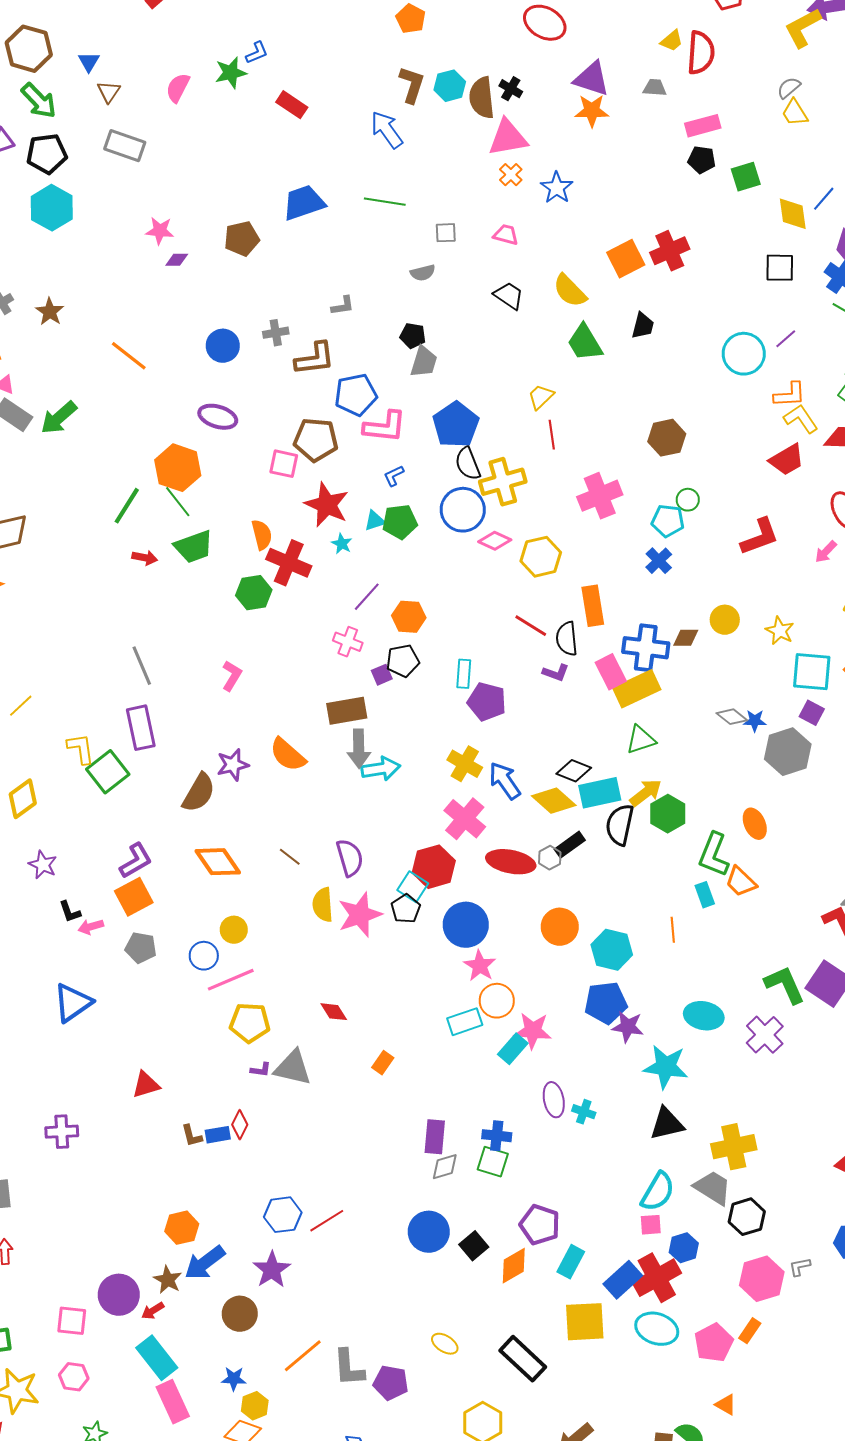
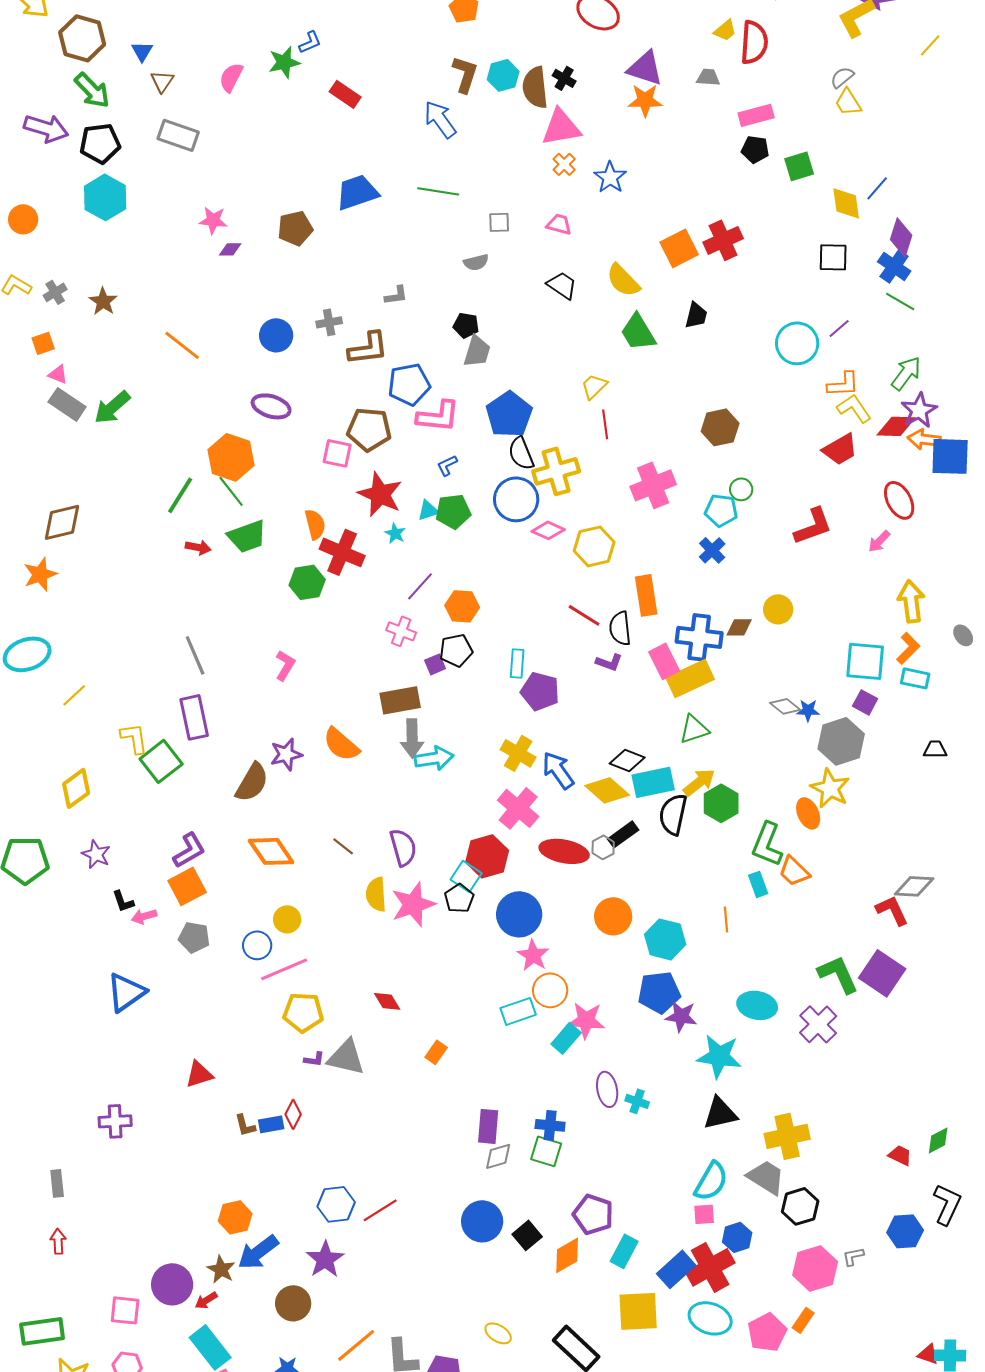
yellow star: (780, 631) -> (830, 788), moved, size x1.4

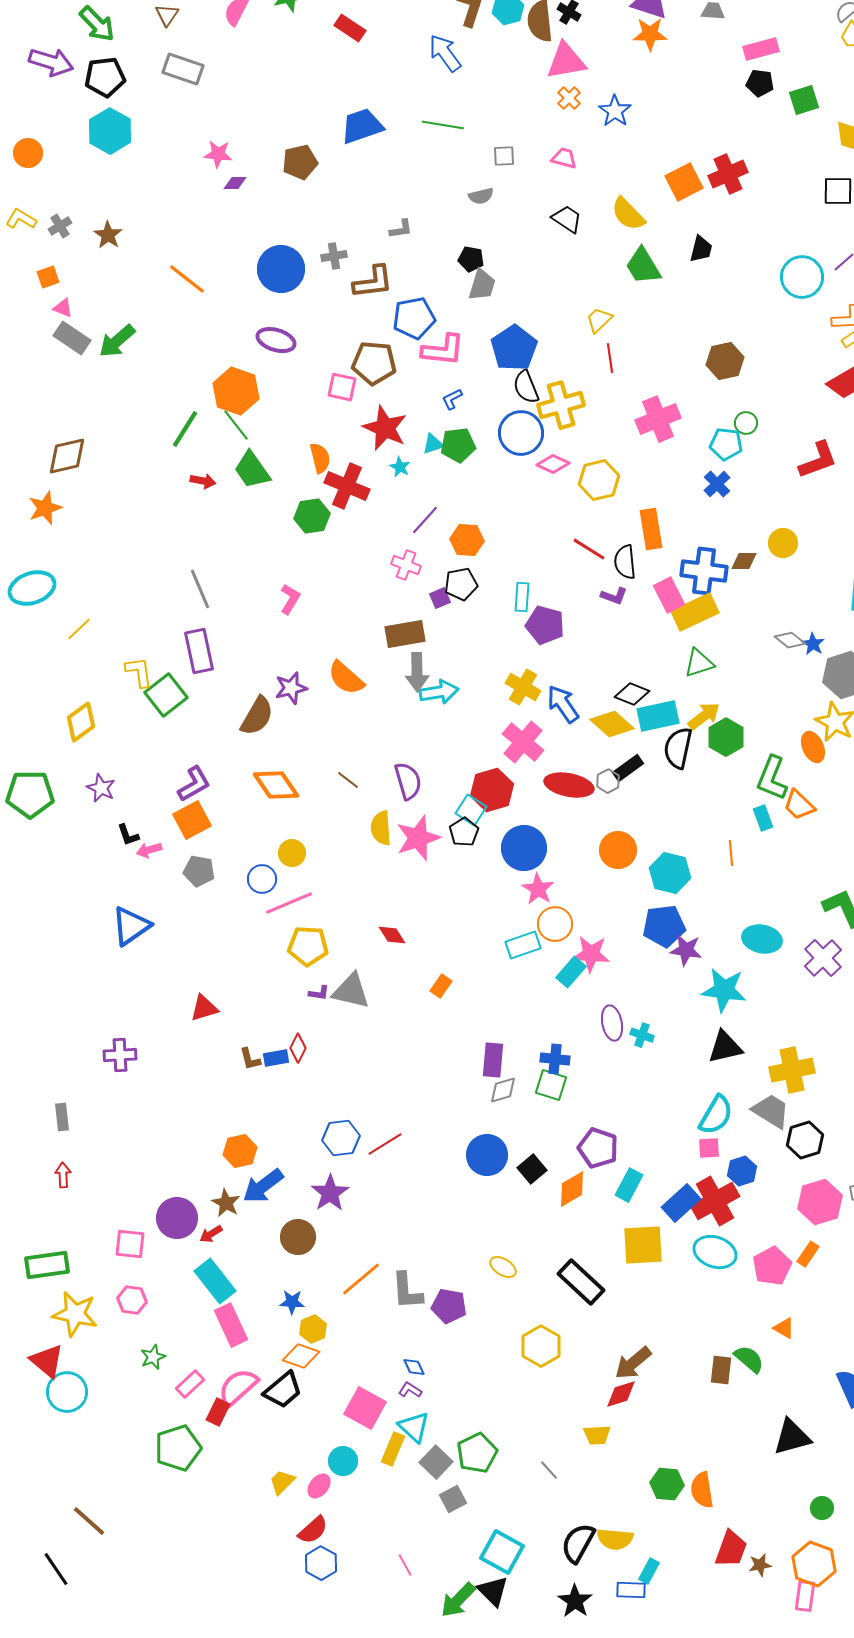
blue circle: (276, 335) -> (281, 269), size x1.4
green trapezoid: (247, 536) -> (252, 470), turned 75
blue star: (808, 710) -> (813, 644), turned 30

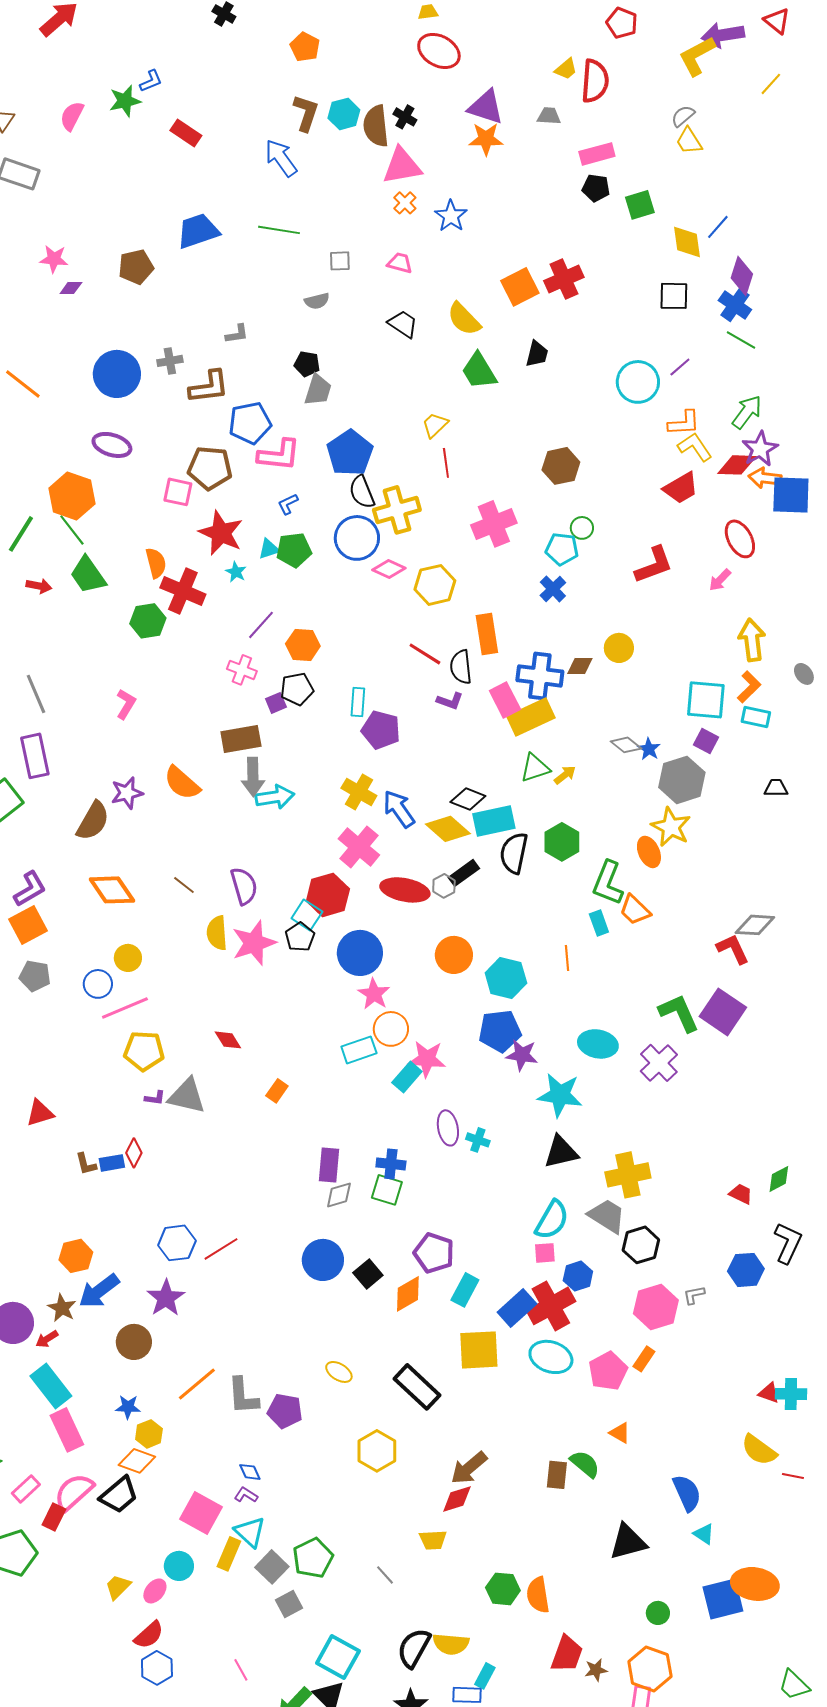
yellow arrow: (704, 716) -> (565, 775), moved, size x0.7

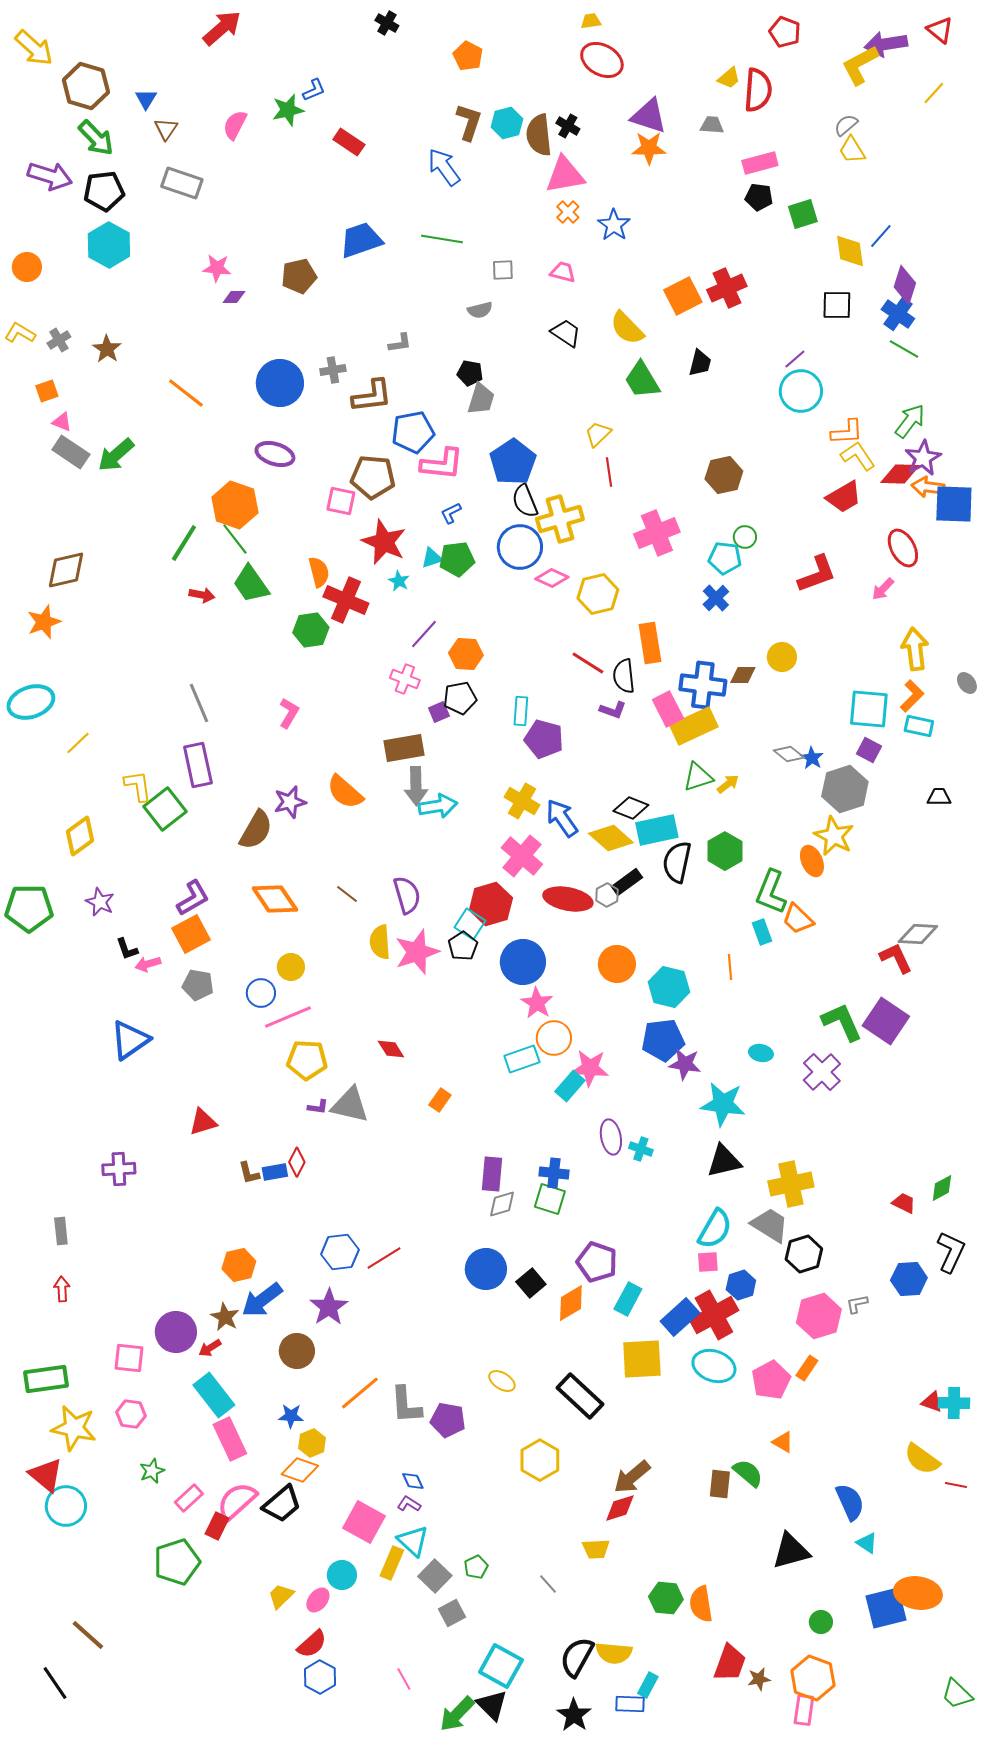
purple line: (680, 367) -> (795, 359), moved
cyan ellipse: (598, 1044) -> (761, 1053), size x0.6
green pentagon: (313, 1558) -> (476, 1567), size x0.6

